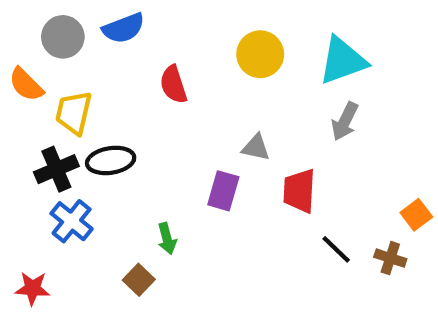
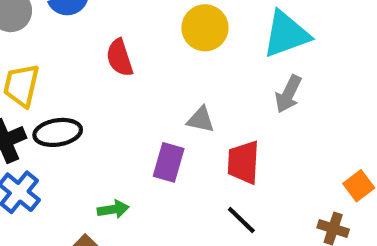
green arrow: (167, 239) -> (113, 209), turned -84
black line: (336, 249) -> (241, 220), moved

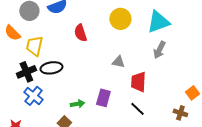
purple rectangle: (169, 162) -> (103, 98), moved

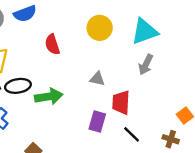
purple rectangle: (103, 98) -> (97, 121), moved
green arrow: (77, 104) -> (49, 97), moved, size x1.6
black line: (137, 109) -> (132, 134), moved

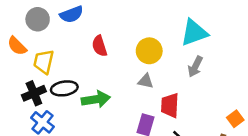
yellow circle: (100, 28) -> (149, 51), moved

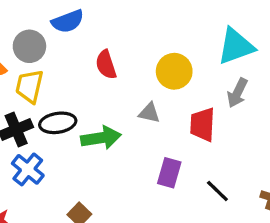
gray circle: (38, 19) -> (29, 46), moved
gray triangle: (146, 81) -> (149, 113), moved
red trapezoid: (170, 105) -> (202, 124), moved

